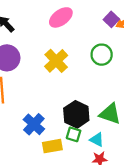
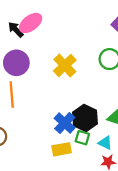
pink ellipse: (61, 17) -> (31, 23), moved
blue cross: (34, 124) -> (65, 123), moved

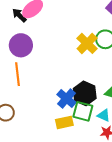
yellow cross: (65, 65) -> (87, 43), moved
green square: (82, 138) -> (83, 111), size x1.5

